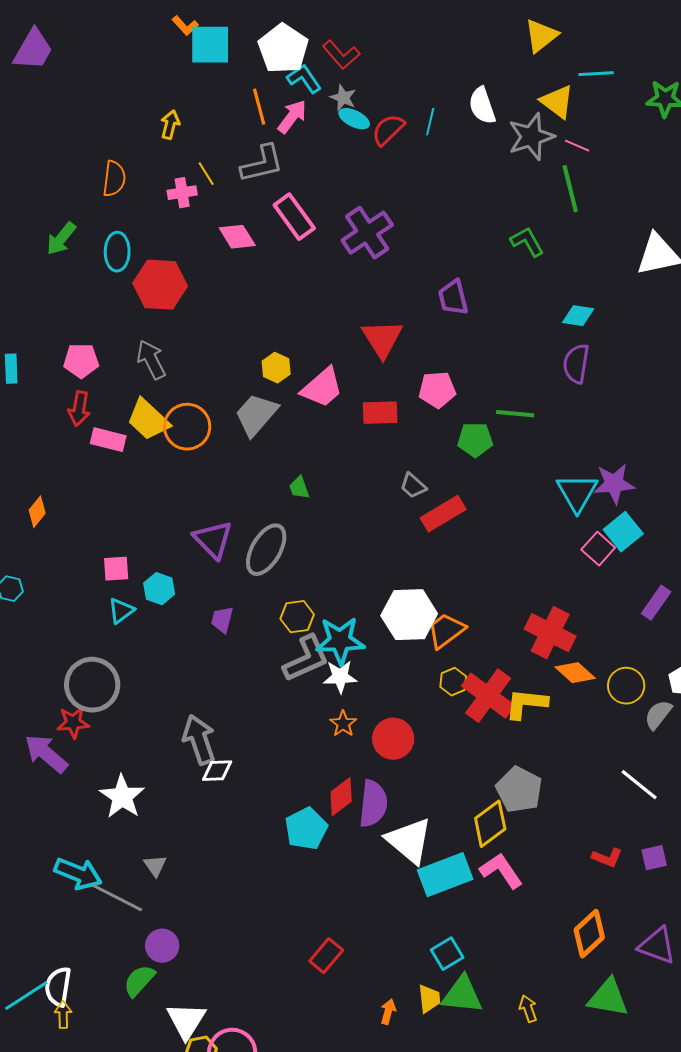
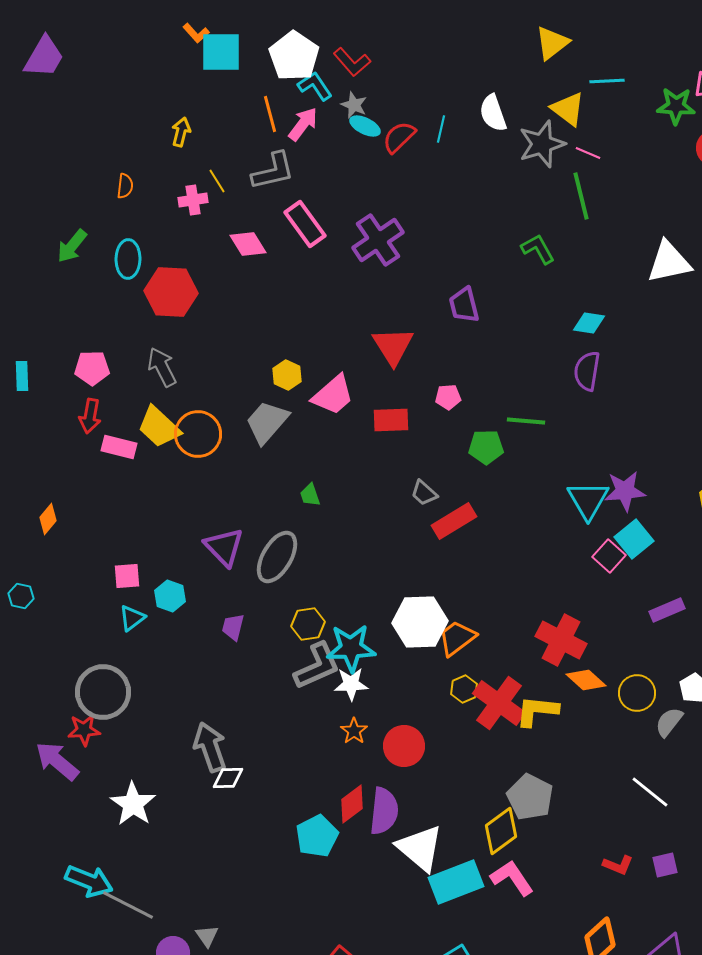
orange semicircle: (114, 179) -> (125, 186), size x0.7
pink pentagon: (437, 390) -> (448, 397), size x0.7
purple rectangle: (656, 603) -> (667, 610), turned 32
gray triangle: (155, 866) -> (207, 936), moved

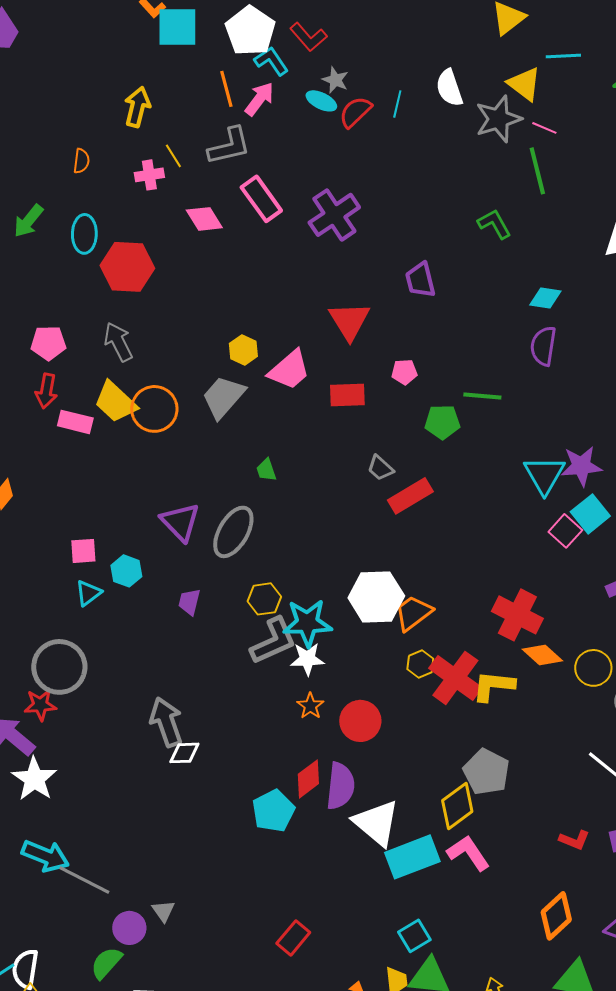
gray star: (354, 105) -> (335, 80), moved
yellow arrow: (181, 132) -> (137, 107), size x1.4
white star: (133, 804) -> (34, 779), moved

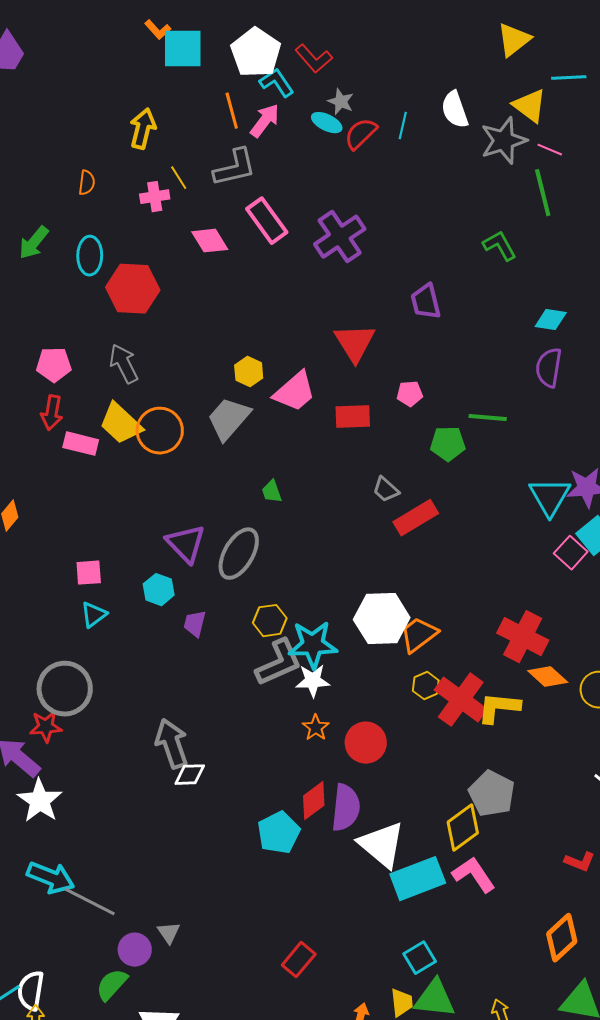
cyan hexagon: (126, 571) -> (159, 590), moved

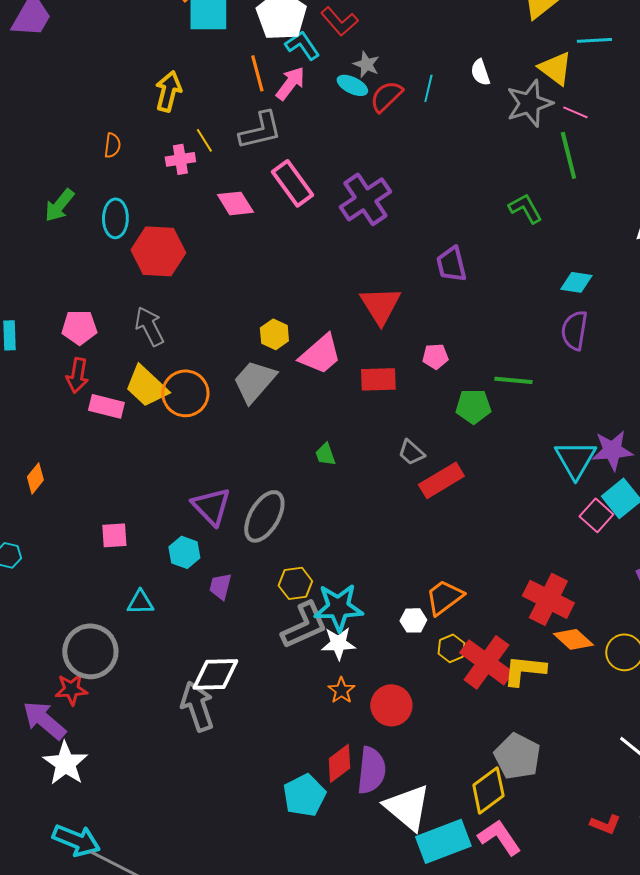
white semicircle: (455, 110) -> (480, 72), size x0.7
green trapezoid: (272, 492) -> (325, 454), moved
cyan triangle: (94, 615) -> (140, 602), moved, turned 36
white hexagon: (382, 619) -> (413, 620), moved, size x0.5
white diamond: (190, 775) -> (215, 674), moved, size x1.5

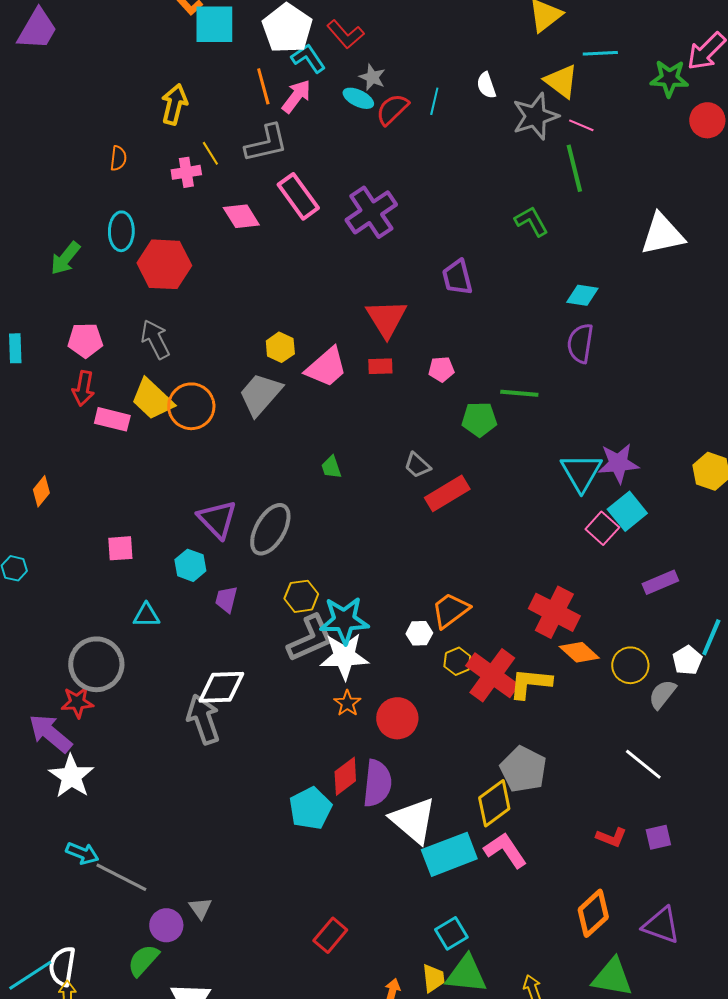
green arrow: (59, 205) -> (65, 258), moved
red rectangle: (378, 379) -> (380, 366), moved, size x0.7
white star: (338, 643) -> (344, 656), size x1.4
cyan arrow: (76, 840) -> (82, 853), size x0.7

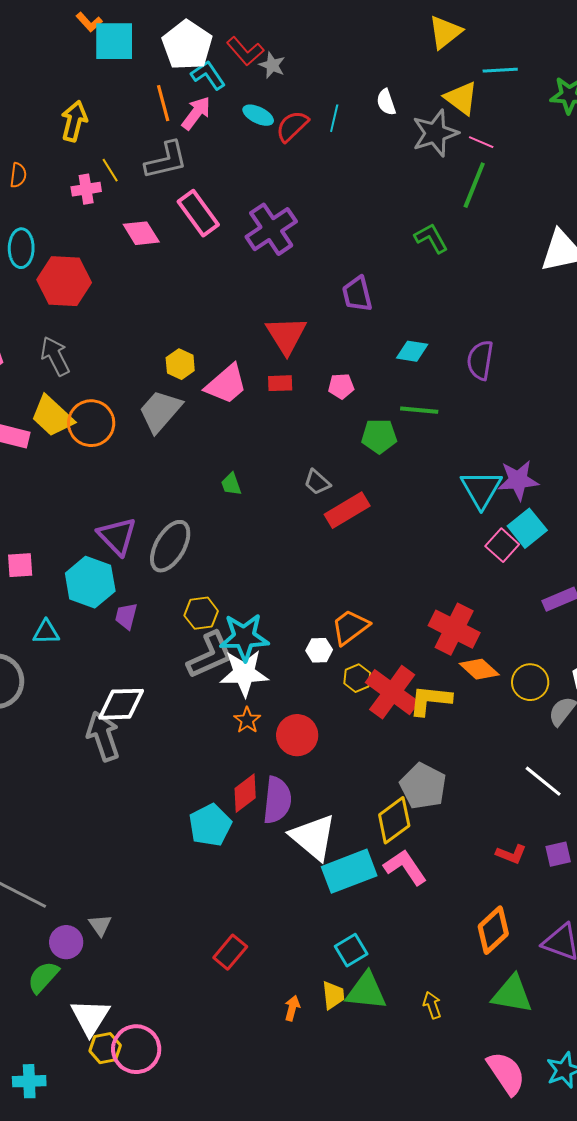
gray star: (372, 77) -> (272, 65), moved
green line: (574, 168) -> (474, 185), turned 36
cyan diamond: (582, 295) -> (412, 351), moved
cyan hexagon: (190, 565) -> (90, 582), size x1.6

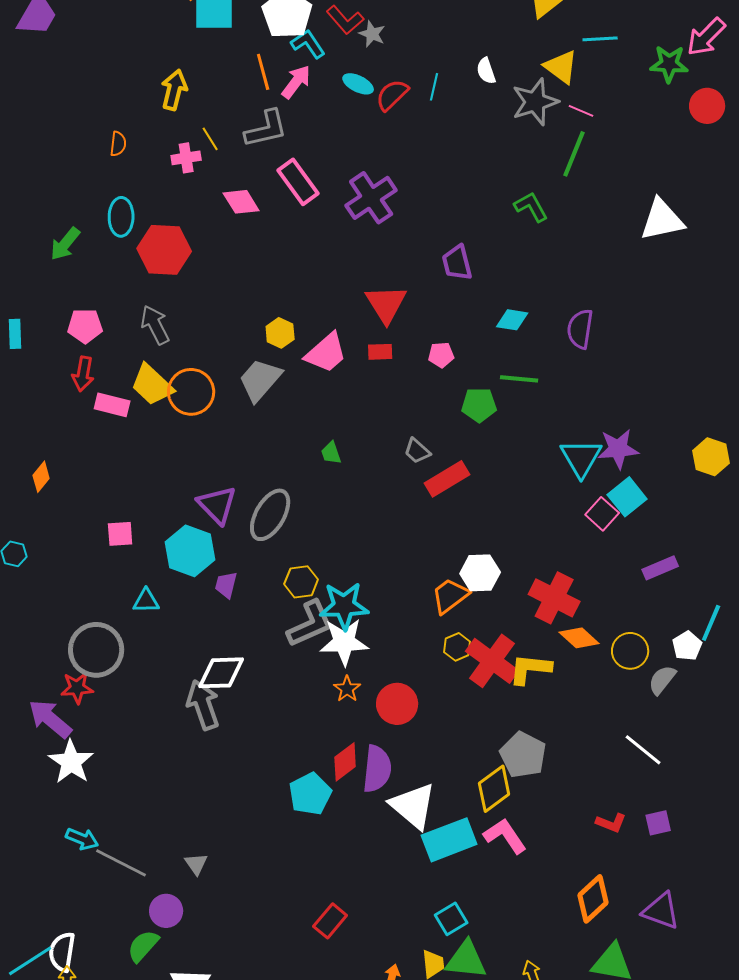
white hexagon: (319, 650) -> (480, 573), moved, size x1.5
gray triangle: (100, 925) -> (196, 864), moved

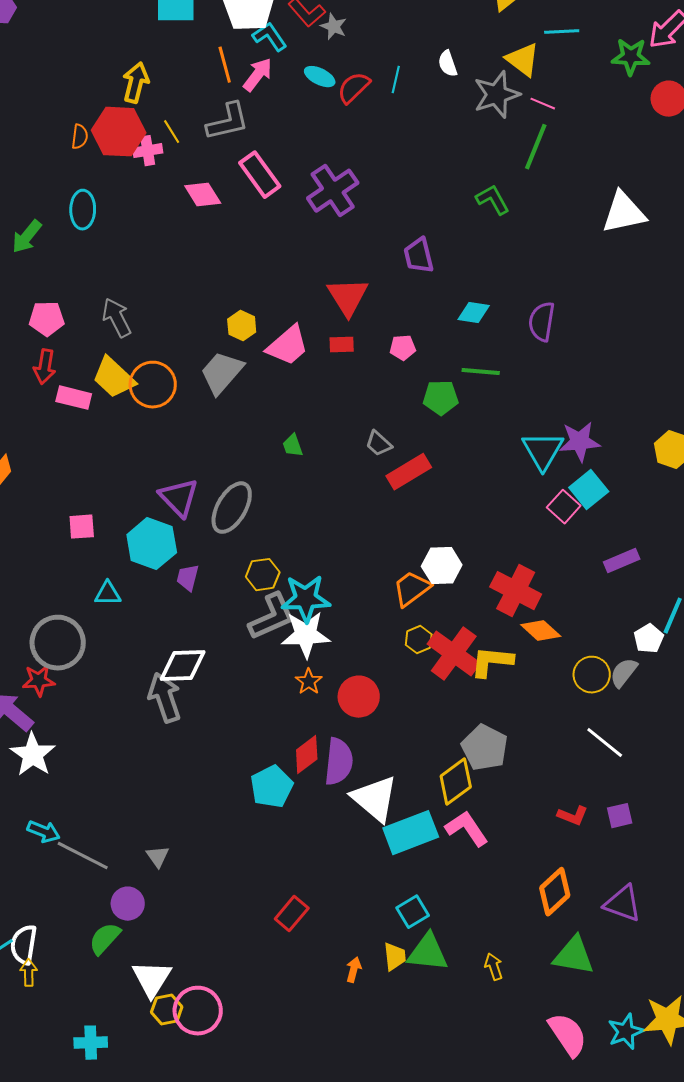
red hexagon: (164, 250) -> (119, 132), moved
yellow circle: (630, 651) -> (592, 675), moved

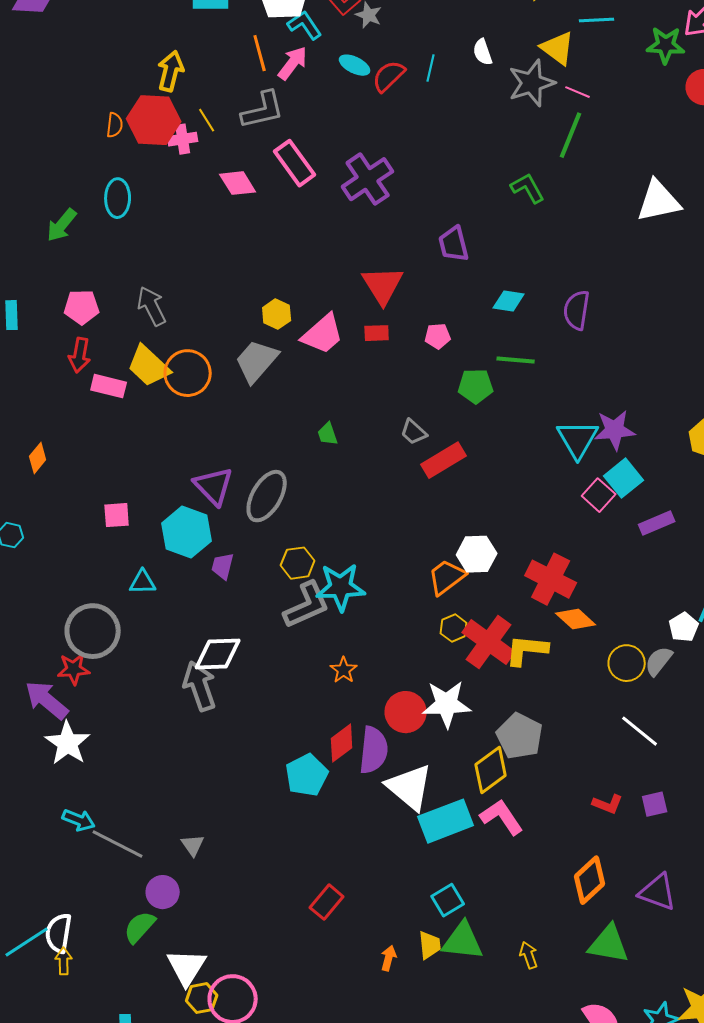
purple rectangle: (622, 561) -> (657, 523), moved
white star: (306, 635) -> (447, 704), moved
red circle: (359, 697) -> (406, 712), moved

